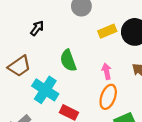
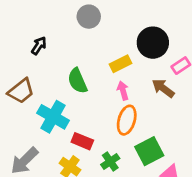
yellow rectangle: (107, 31) -> (120, 64), moved

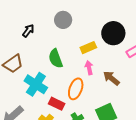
gray circle: (89, 17) -> (63, 20), moved
brown arrow: (163, 88) -> (111, 78), moved
orange ellipse: (127, 120) -> (76, 89), moved

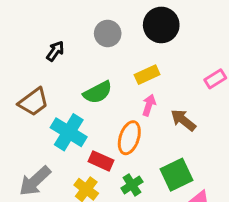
black circle: (113, 33) -> (161, 25), moved
green semicircle: (56, 59) -> (98, 92), turned -96
pink arrow: (89, 68) -> (149, 105), turned 32

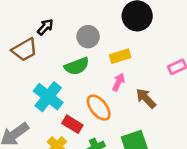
gray circle: (108, 33) -> (88, 37), moved
brown trapezoid: (33, 102) -> (25, 50), moved
orange ellipse: (129, 138) -> (99, 108), turned -64

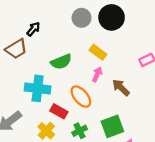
gray circle: (88, 37) -> (82, 18), moved
yellow rectangle: (120, 56) -> (98, 52), turned 56
cyan cross: (48, 97) -> (38, 88), turned -30

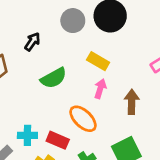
black arrow: (33, 29) -> (32, 42), moved
cyan cross: (38, 88) -> (27, 135), moved, size x0.6
brown arrow: (121, 88) -> (132, 102), turned 54

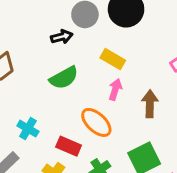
black arrow: (32, 42) -> (62, 37), moved, turned 42
cyan cross: (27, 135) -> (28, 129), moved, turned 30

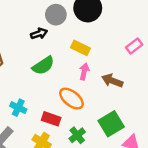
brown arrow: (150, 104) -> (112, 81), turned -66

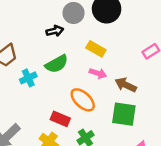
pink arrow: (84, 72) -> (98, 73), turned 91
cyan cross: (18, 108) -> (28, 78), moved, turned 35
green square: (111, 124) -> (124, 114), moved, turned 35

